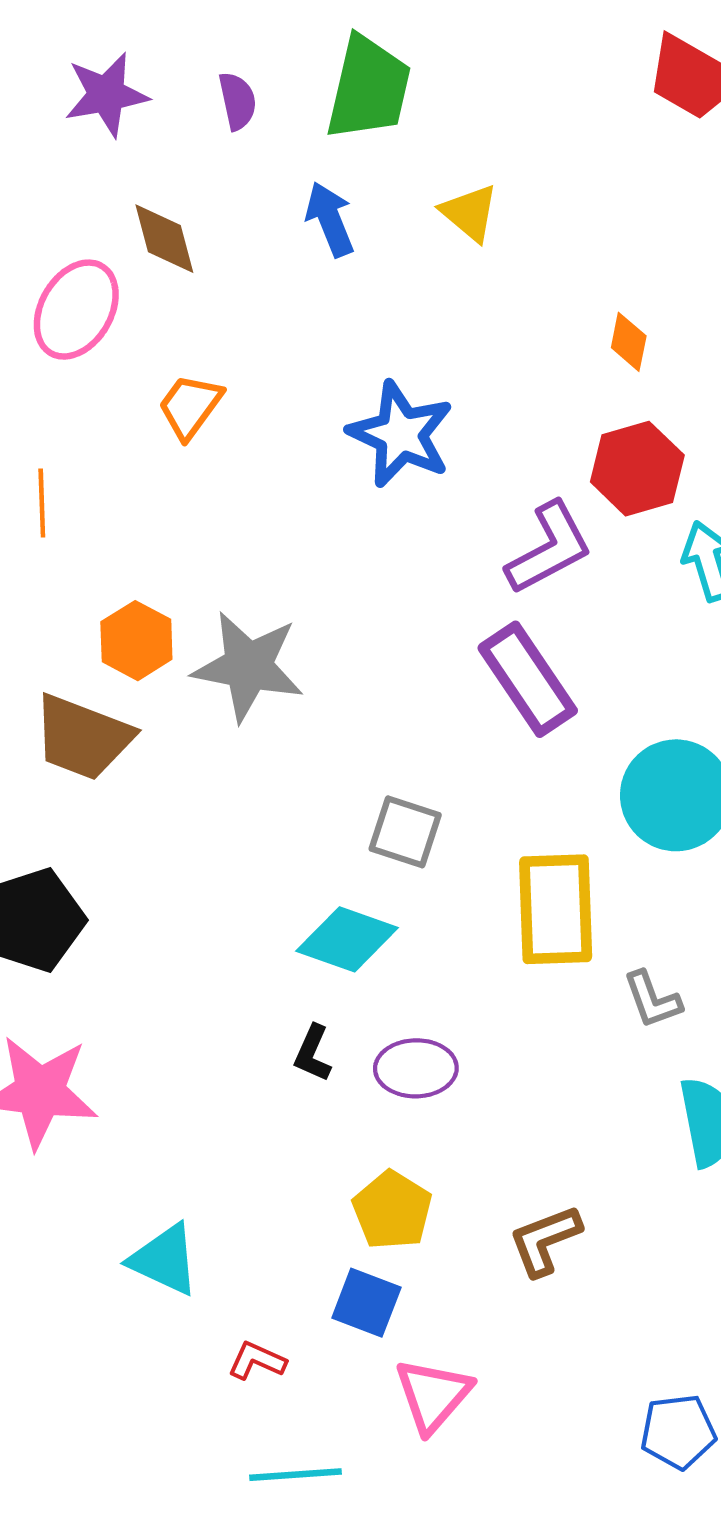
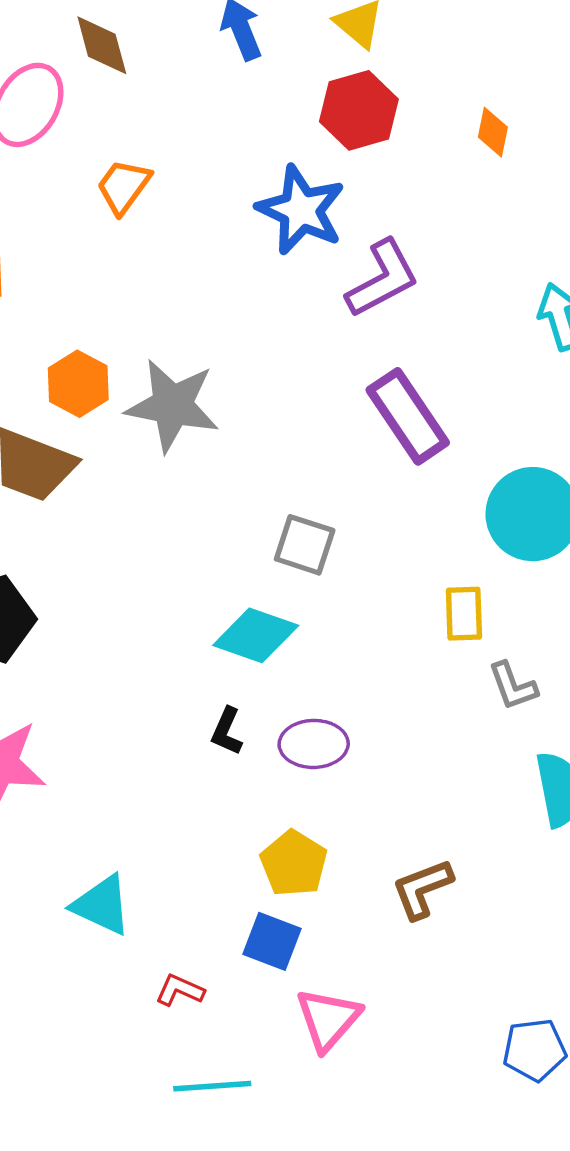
red hexagon: (637, 469) -> (359, 110), moved
purple L-shape: (549, 548) -> (382, 279), moved
yellow rectangle: (556, 909) -> (464, 614), moved, size x0.6

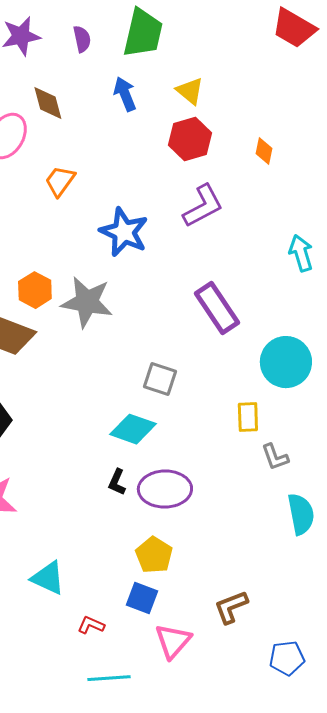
blue star: (301, 210) -> (124, 232), moved
purple L-shape: (382, 279) -> (203, 206), moved
purple ellipse: (314, 744) -> (165, 489), size x1.4
brown L-shape: (422, 889) -> (231, 607), moved

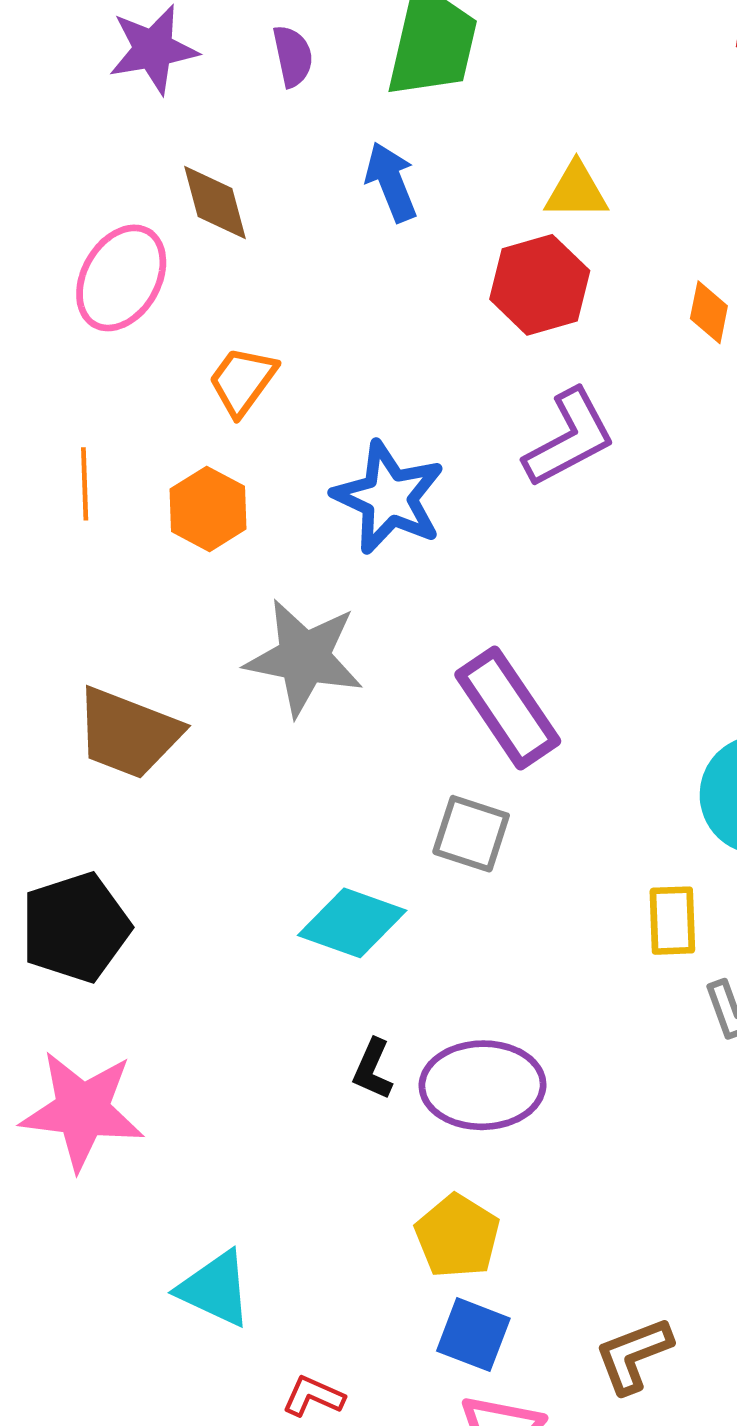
yellow triangle: (190, 91) -> (576, 191), moved, turned -40
orange hexagon: (35, 290) -> (208, 509), moved
purple rectangle: (217, 308) -> (508, 708), moved
cyan diamond: (133, 429) -> (352, 923), moved
blue square: (142, 598) -> (473, 1335), moved

